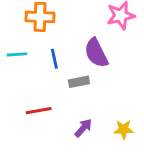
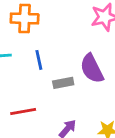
purple semicircle: (96, 53) -> (92, 69), moved

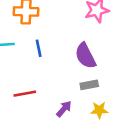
gray rectangle: (63, 83) -> (89, 85), moved

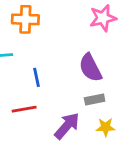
blue line: (39, 48) -> (36, 77), moved
purple arrow: (64, 109) -> (67, 126), size x1.5

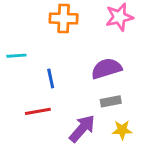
orange cross: (25, 19) -> (64, 18), moved
purple semicircle: (90, 68) -> (106, 68), turned 100

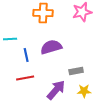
purple semicircle: (106, 68) -> (51, 47), moved
blue line: (51, 79) -> (26, 55), moved

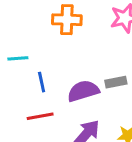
purple semicircle: (51, 47) -> (83, 91), moved
gray rectangle: (76, 71) -> (116, 82), moved

